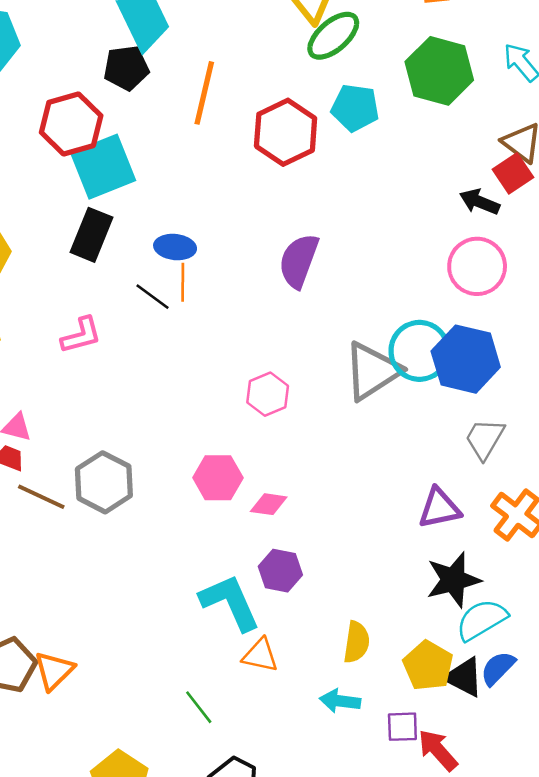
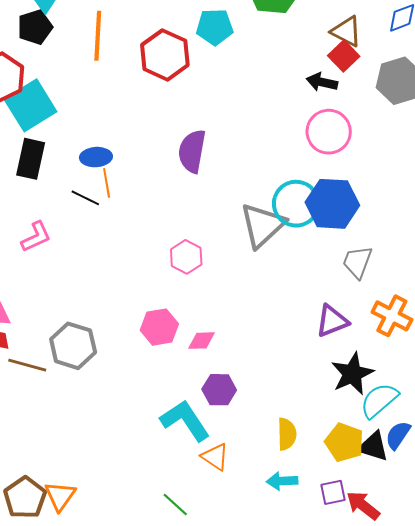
orange triangle: (260, 655) -> (215, 457), turned 32

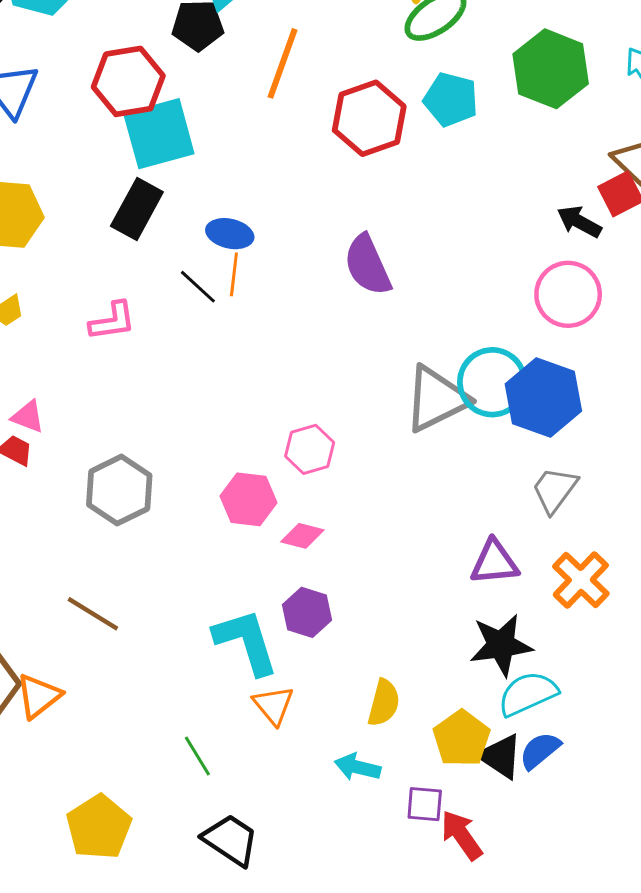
purple semicircle: (192, 151) -> (368, 265), turned -51
pink hexagon: (186, 257) -> (310, 449), moved
brown line: (27, 365) -> (93, 614), moved

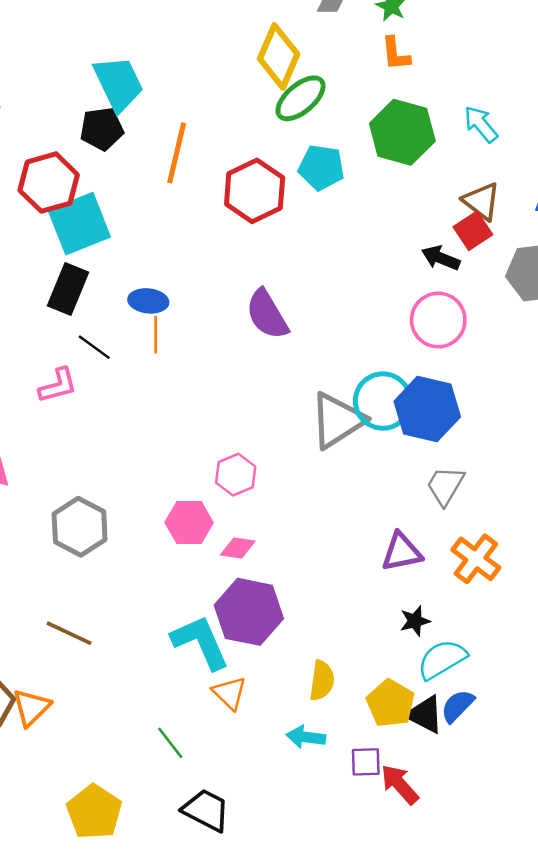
black line: (198, 287) -> (94, 347), moved
purple hexagon: (307, 612) -> (249, 612), size x1.6
black star: (501, 645) -> (415, 621), size x0.6

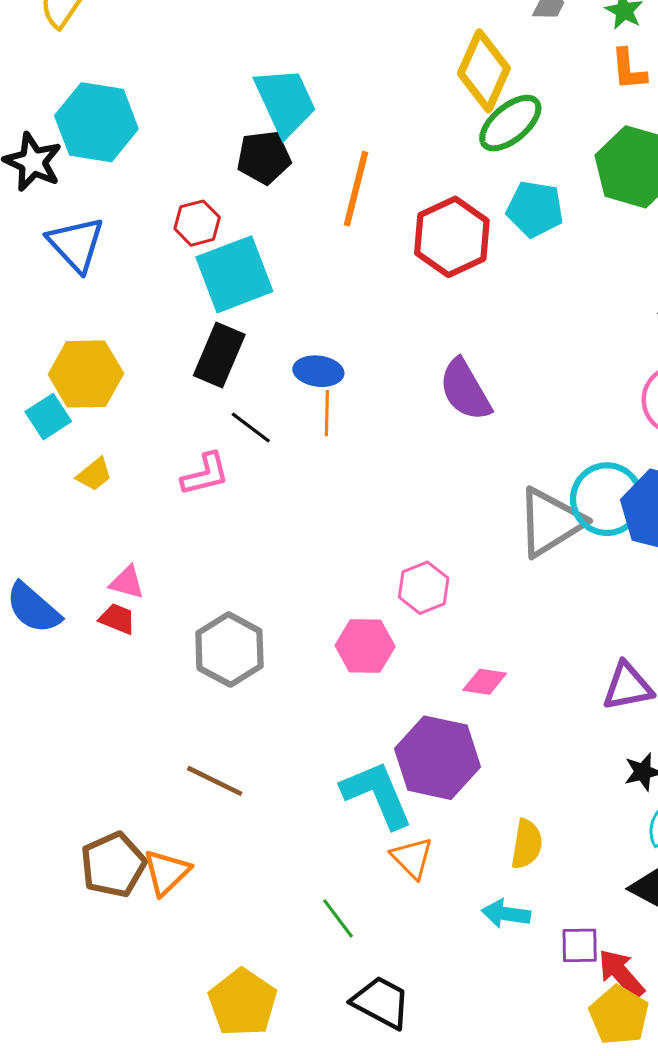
red hexagon: (49, 183) -> (197, 223), size x0.6
pink diamond: (238, 548) -> (485, 682), moved
yellow pentagon: (391, 703) -> (619, 1015), moved

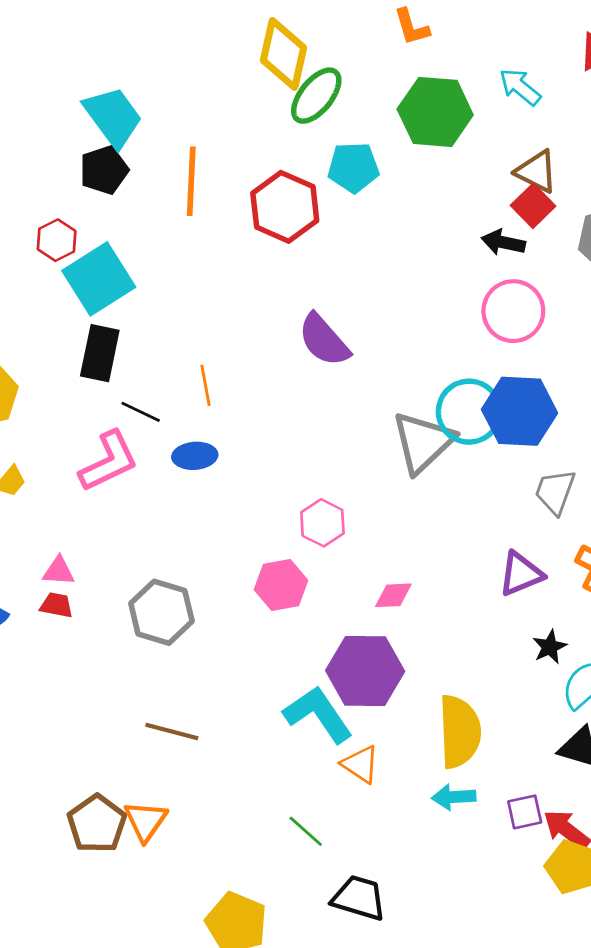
blue ellipse: (318, 371) -> (195, 456), moved
pink L-shape: (205, 474) -> (109, 461), size x1.4
yellow semicircle: (527, 844) -> (460, 732), size x1.6

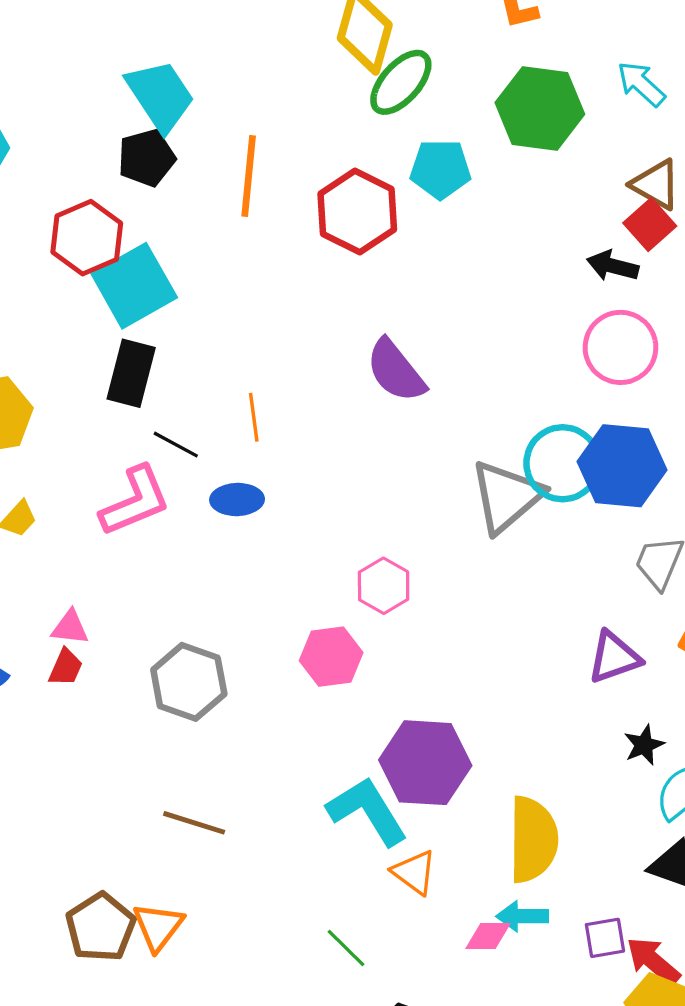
red hexagon: (57, 240) -> (87, 238), size x1.5
pink diamond: (393, 595) -> (488, 936), moved
red trapezoid: (57, 605) -> (66, 667), turned 100

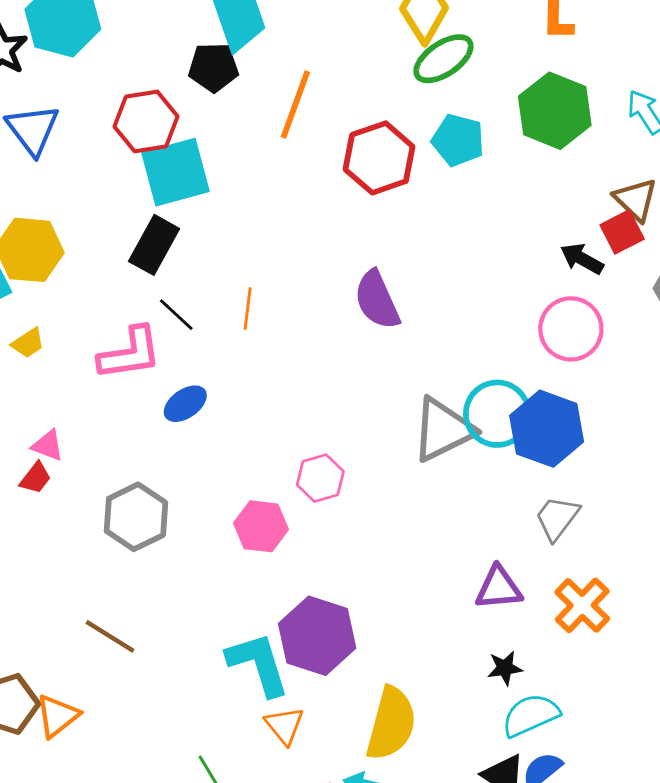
blue ellipse: (237, 500) -> (185, 404), moved, turned -48

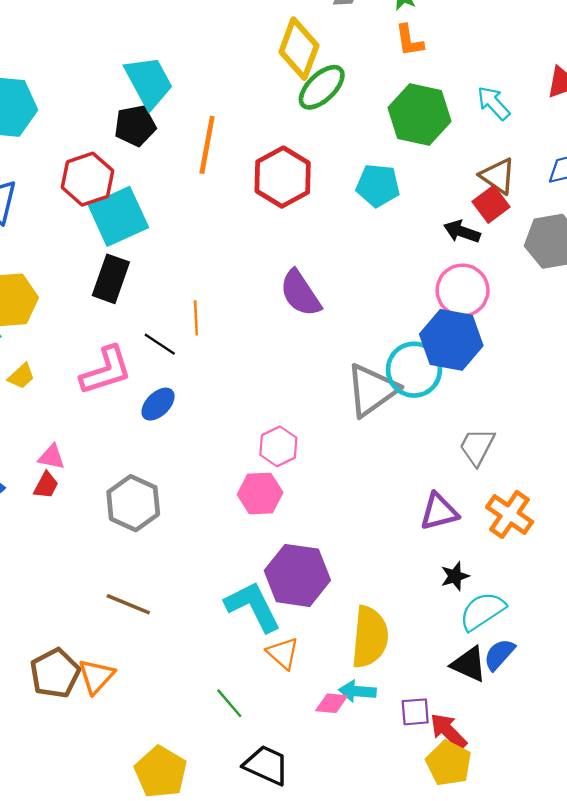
cyan pentagon: (458, 140) -> (378, 185), moved
black line: (176, 315) -> (160, 344), moved
blue hexagon: (547, 429) -> (451, 340), moved
pink hexagon: (261, 526) -> (260, 494), moved

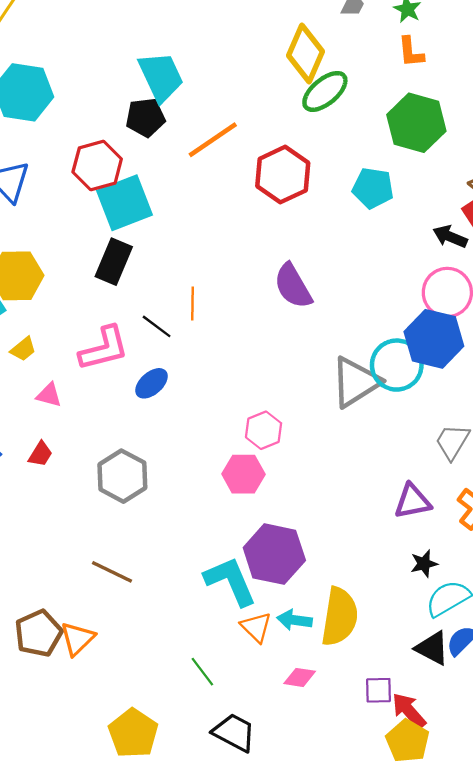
orange line: (207, 145) -> (213, 140), turned 42
pink triangle: (52, 457) -> (49, 395), moved
cyan arrow: (357, 691) -> (295, 620), moved

